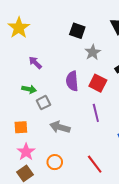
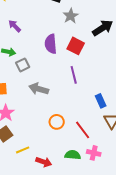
orange circle: (55, 162) -> (57, 122), moved
red line: (95, 164) -> (83, 130), moved

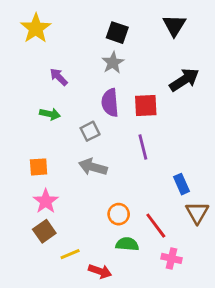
gray star: (71, 16) -> (113, 63), moved
red square: (76, 46) -> (146, 105), turned -30
gray square: (23, 65) -> (90, 131), moved
green semicircle: (73, 155) -> (127, 244), moved

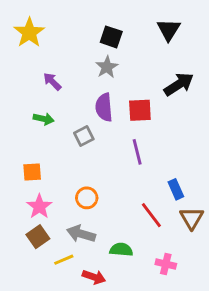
gray arrow: (93, 167) -> (81, 234), moved
orange circle: (119, 214) -> (87, 198), moved
red line: (156, 226) -> (151, 215), moved

